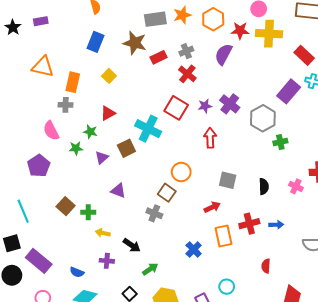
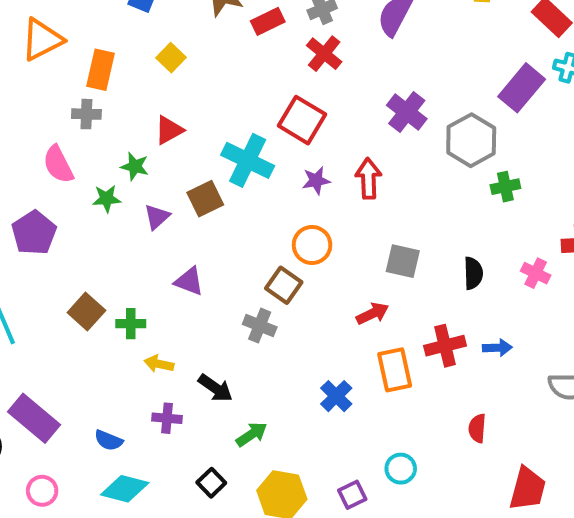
orange triangle: (43, 67) -> (42, 39), turned -40
purple star: (205, 106) -> (316, 181), moved

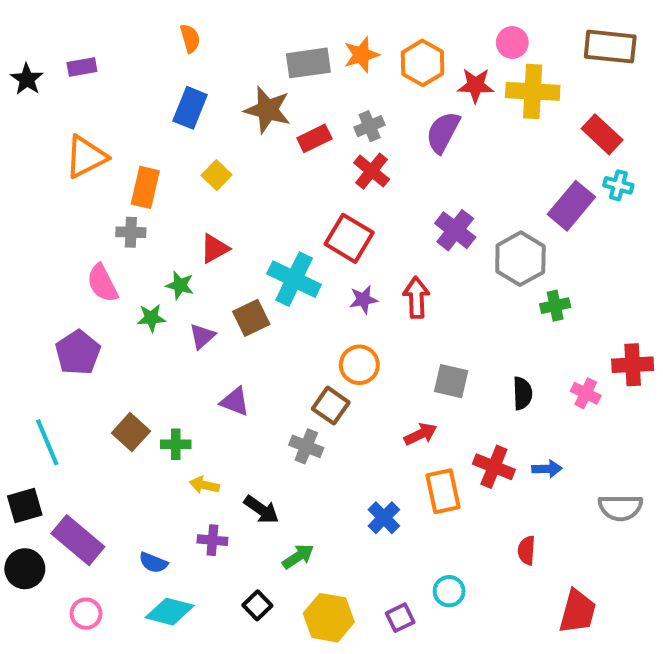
red cross: (445, 346) -> (494, 467), turned 36

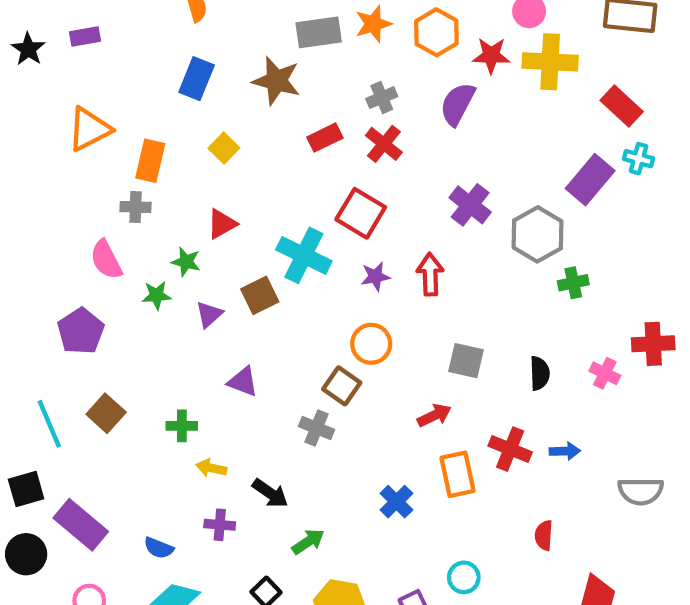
red rectangle: (314, 138) -> (325, 138), moved
brown square: (131, 432) -> (106, 413), moved

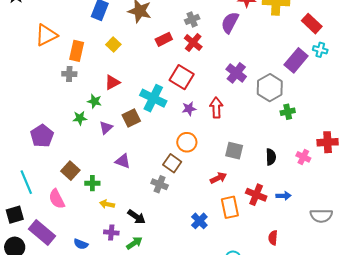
pink semicircle: (106, 260) -> (57, 199), moved
brown square: (106, 413) -> (70, 171), moved
green arrow: (308, 542) -> (134, 243), moved

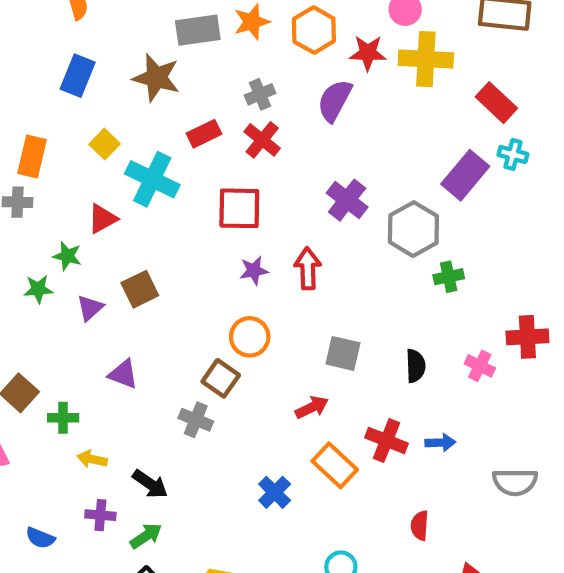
red square: (182, 77) -> (239, 208), turned -30
cyan cross: (153, 98) -> (152, 179), moved
orange rectangle: (230, 207) -> (335, 465), turned -35

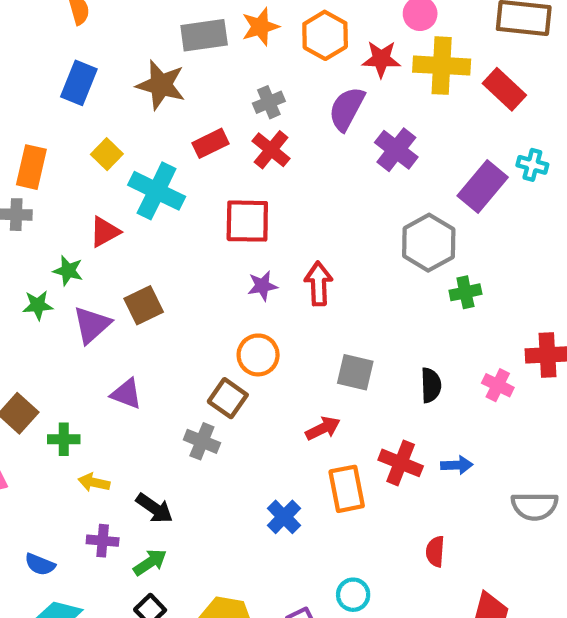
red rectangle: (496, 103) -> (504, 89), moved
purple cross: (347, 200) -> (396, 150), moved
purple triangle: (90, 308) -> (92, 325), size x1.4
orange rectangle: (335, 465) -> (347, 489), turned 36

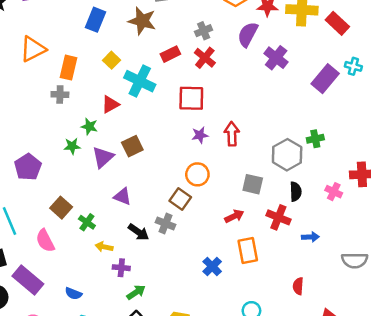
gray hexagon: (429, 243) -> (287, 155), moved
green cross: (64, 439) -> (87, 222), turned 35
red cross: (401, 463) -> (278, 217), moved
black arrow: (154, 508) -> (138, 232), moved
purple cross: (103, 541) -> (121, 268), moved

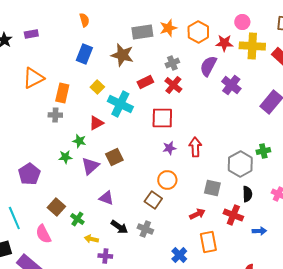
gray cross: (165, 223) -> (145, 229), moved

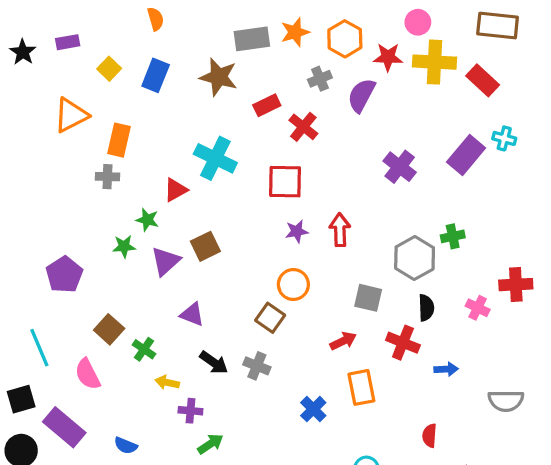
gray cross: (172, 63) -> (320, 79), moved
red rectangle: (145, 82) -> (267, 105), moved
purple cross: (231, 85) -> (400, 167), moved
yellow square: (97, 87) -> (109, 69), moved

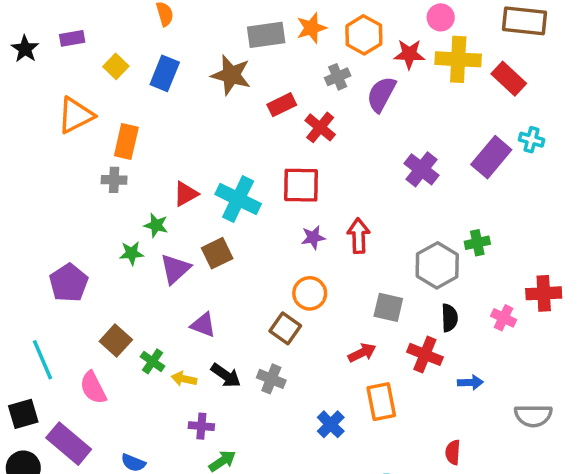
cyan cross: (215, 158) -> (238, 199), moved
yellow arrow: (167, 382) -> (184, 379), moved

